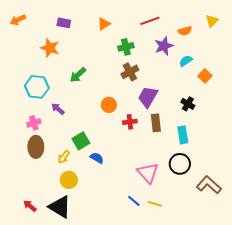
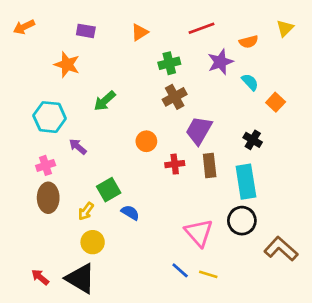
cyan semicircle: (186, 61) -> (250, 82), turned 80
cyan rectangle: (183, 135) -> (246, 182), size x1.4

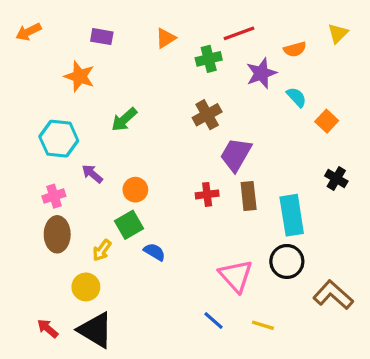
green cross: (169, 63) -> (209, 59), moved
black cross: (253, 140) -> (336, 179), moved
orange circle: (146, 141) -> (135, 190), moved
yellow circle: (93, 242) -> (86, 287), moved
yellow line: (208, 274) -> (263, 325), moved

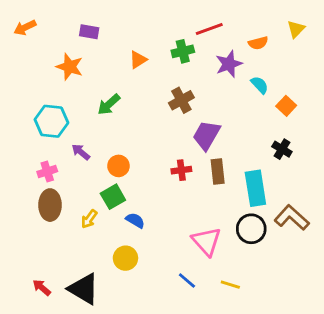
orange triangle: (166, 38) -> (138, 60), moved
black cross: (336, 179) -> (282, 149), moved
yellow circle: (86, 287) -> (125, 258), moved
brown L-shape: (333, 295) -> (292, 218), moved

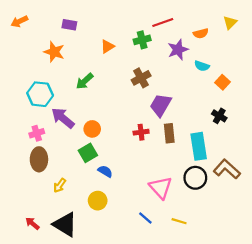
cyan semicircle: (260, 85) -> (202, 66), turned 152
purple arrow: (81, 152) -> (63, 118), size x1.6
yellow arrow: (89, 219) -> (60, 185), moved

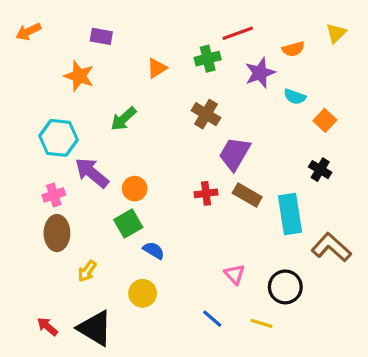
brown cross: (141, 78) -> (206, 114), turned -30
brown rectangle: (169, 133) -> (247, 195), turned -54
black circle: (195, 178) -> (285, 287), moved
pink triangle: (161, 188) -> (235, 274), size x0.6

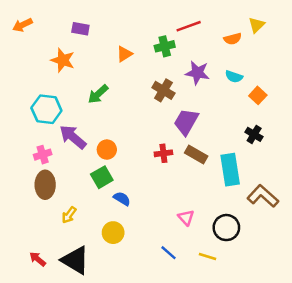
yellow triangle: (336, 33) -> (257, 25), moved
purple star: (260, 73) -> (197, 73), moved, turned 30

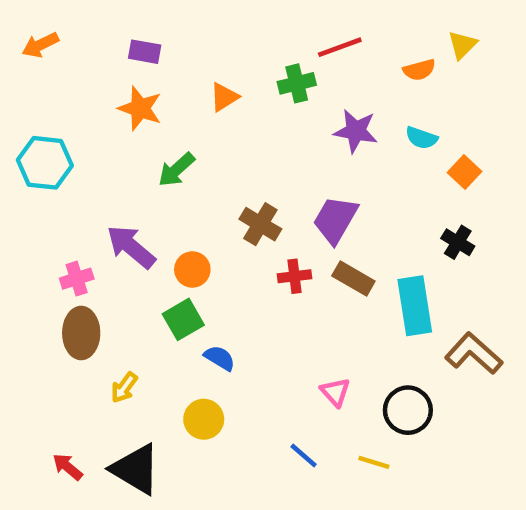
orange star: (63, 60) -> (140, 108), moved
brown cross: (163, 90) -> (260, 224), moved
cyan hexagon: (46, 109) -> (45, 163), moved

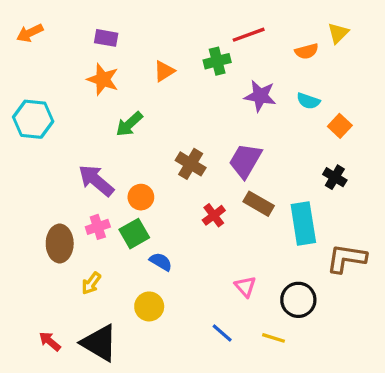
red cross: (294, 276) -> (214, 215), moved, turned -30
pink cross: (77, 279) -> (98, 227), moved
brown L-shape: (474, 353) -> (346, 258), turned -33

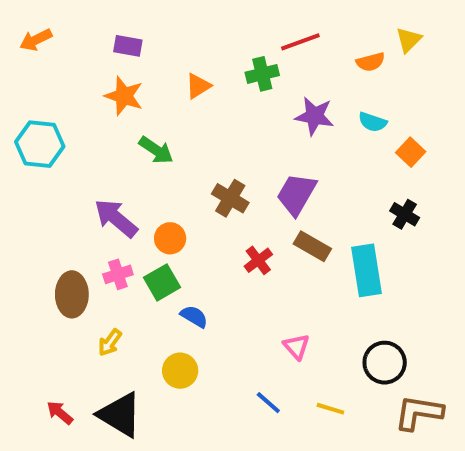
green arrow: (129, 124) -> (156, 150), turned -104
brown L-shape: (346, 258) -> (419, 413), moved
black circle: (298, 300) -> (385, 363), moved

